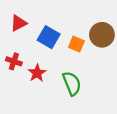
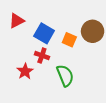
red cross: (14, 61) -> (42, 56), moved
red star: (37, 73) -> (25, 71), moved

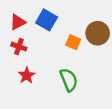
blue square: (44, 33) -> (47, 20), moved
red cross: (42, 56) -> (19, 47), moved

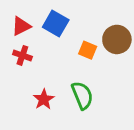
red star: (27, 75) -> (44, 99), moved

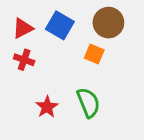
brown circle: (117, 39) -> (108, 23), moved

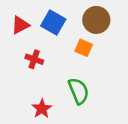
red cross: (24, 60) -> (34, 59), moved
red star: (47, 107) -> (42, 109), moved

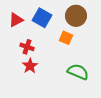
green semicircle: (79, 91) -> (78, 72), moved, turned -45
red star: (42, 109) -> (30, 66), moved

